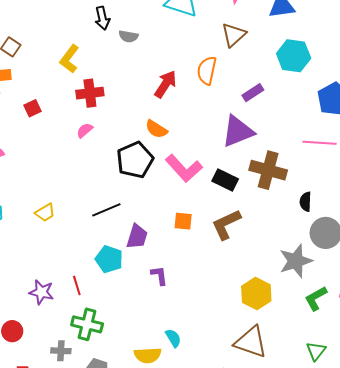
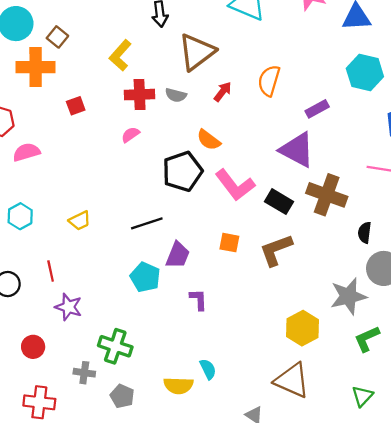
brown triangle: (234, 35) -> (197, 52), moved, size x1.4
gray semicircle: (129, 36) -> (176, 95), moved
red arrow: (165, 84) -> (223, 92), size x0.7
purple triangle: (238, 131) -> (297, 150), turned 45
red line: (77, 285) -> (51, 271), moved

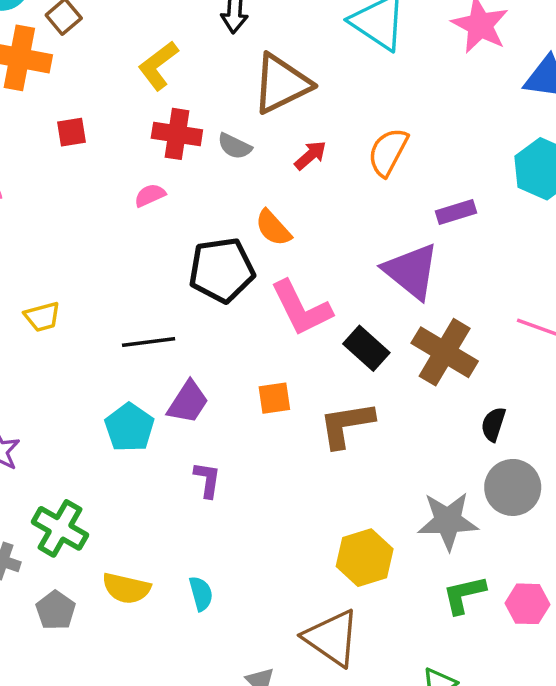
orange square: (229, 243) -> (274, 398), turned -30
yellow semicircle: (178, 385) -> (126, 588), moved

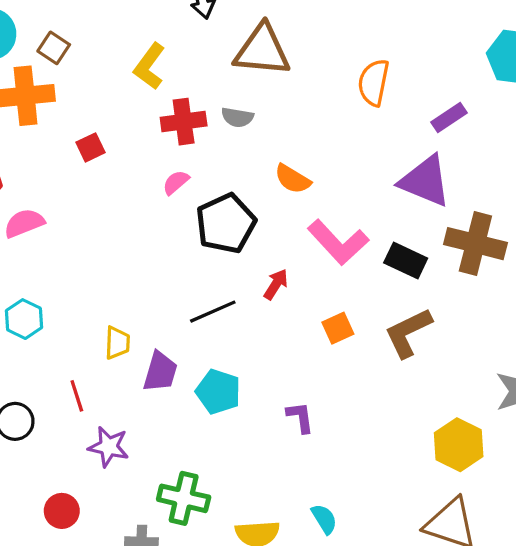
brown triangle: (281, 84) -> (262, 50), turned 48
red arrow: (311, 155) -> (276, 284), moved
black pentagon: (222, 270) -> (226, 223), moved
yellow trapezoid: (42, 317) -> (117, 343), moved, turned -56
purple trapezoid: (188, 402) -> (160, 372), moved

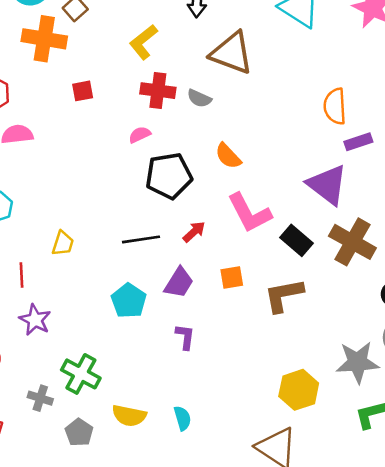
orange semicircle: (374, 82) -> (335, 106), moved, turned -30
purple trapezoid: (160, 372) -> (179, 283), moved

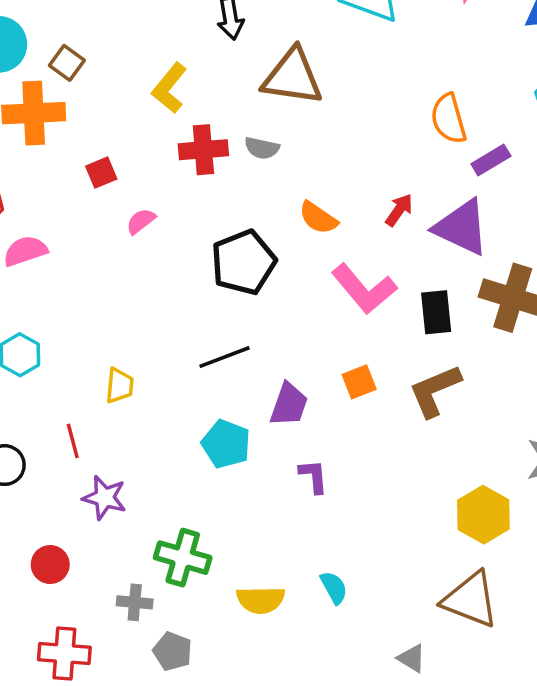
pink semicircle: (140, 135) -> (141, 221), moved
red arrow: (194, 232) -> (399, 210), moved
black rectangle: (297, 240) -> (436, 312), turned 56
gray pentagon: (79, 432) -> (173, 651), moved

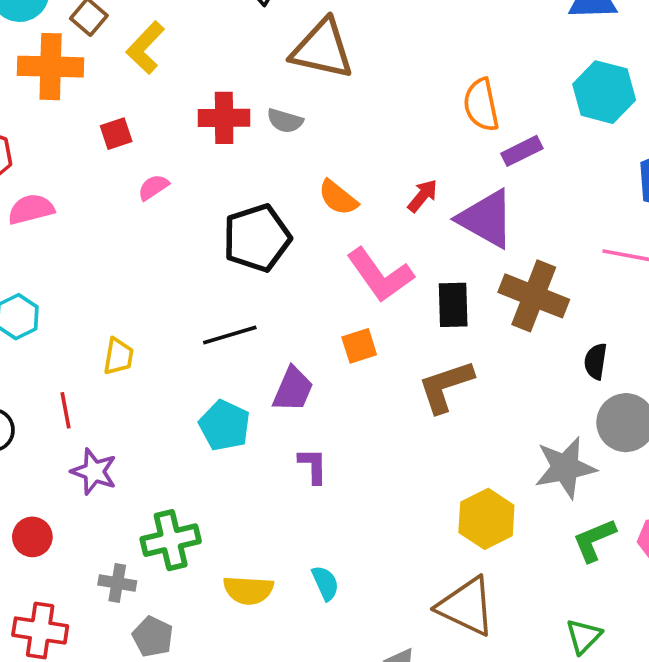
yellow L-shape: (169, 88) -> (145, 48), moved
orange square: (359, 382) -> (359, 346), moved
green cross: (183, 558) -> (171, 540), turned -34

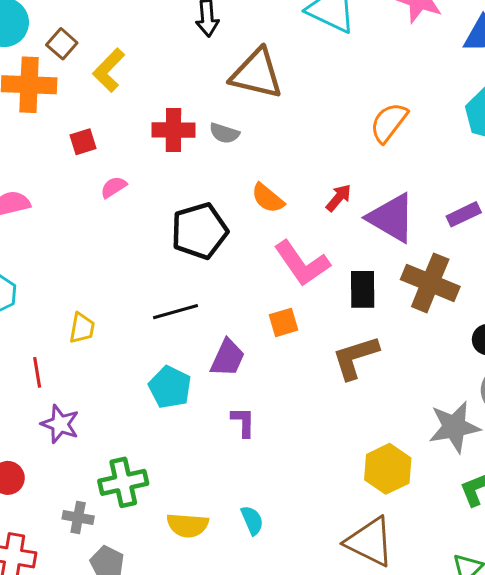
orange semicircle: (481, 105) -> (389, 122), turned 48
purple rectangle: (522, 151) -> (464, 214), moved

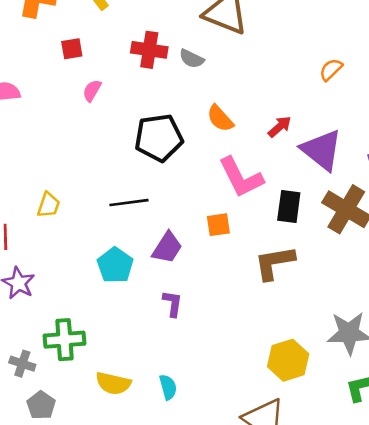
orange semicircle: (389, 122) -> (331, 70), size x0.7
pink semicircle: (114, 187) -> (92, 91), turned -35

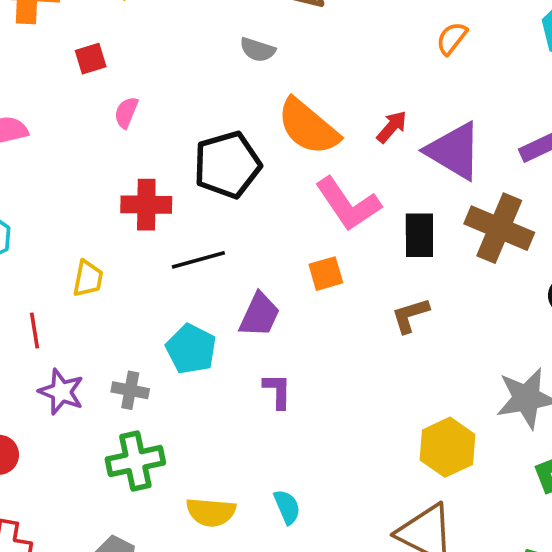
red cross: (149, 50) -> (146, 205), moved
orange semicircle: (220, 118) -> (308, 127), size x1.6
brown L-shape: (274, 263) -> (410, 315), size x0.7
gray cross: (22, 364) -> (130, 390), moved

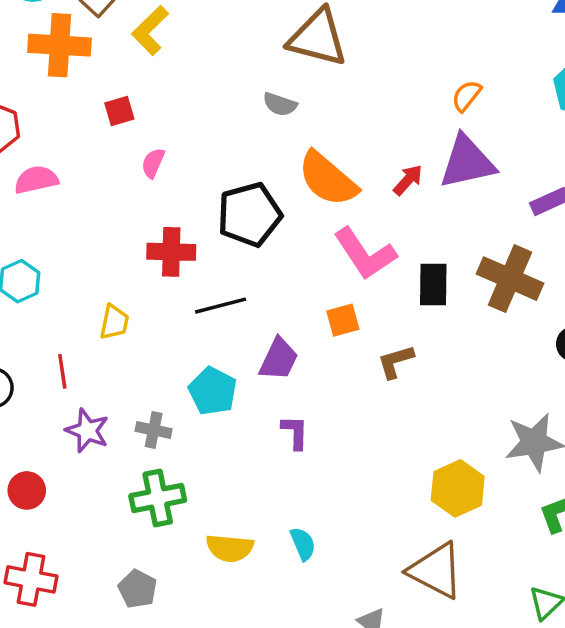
purple triangle: (454, 151) -> (467, 162), moved, turned -44
brown L-shape: (410, 315) -> (396, 362), moved

